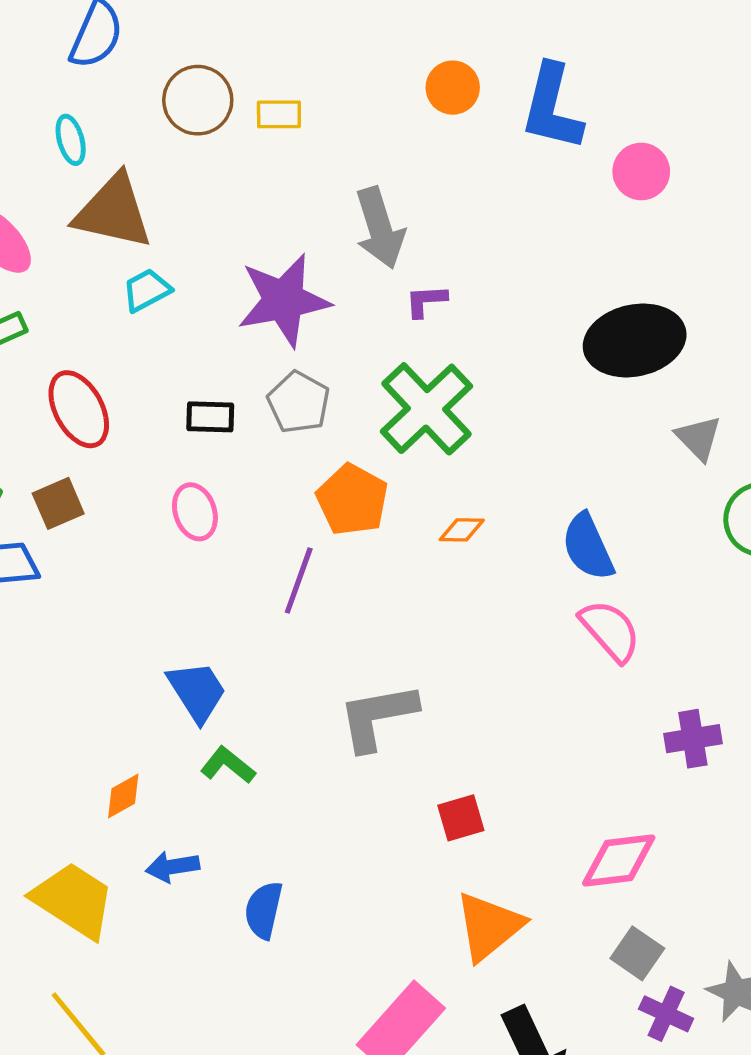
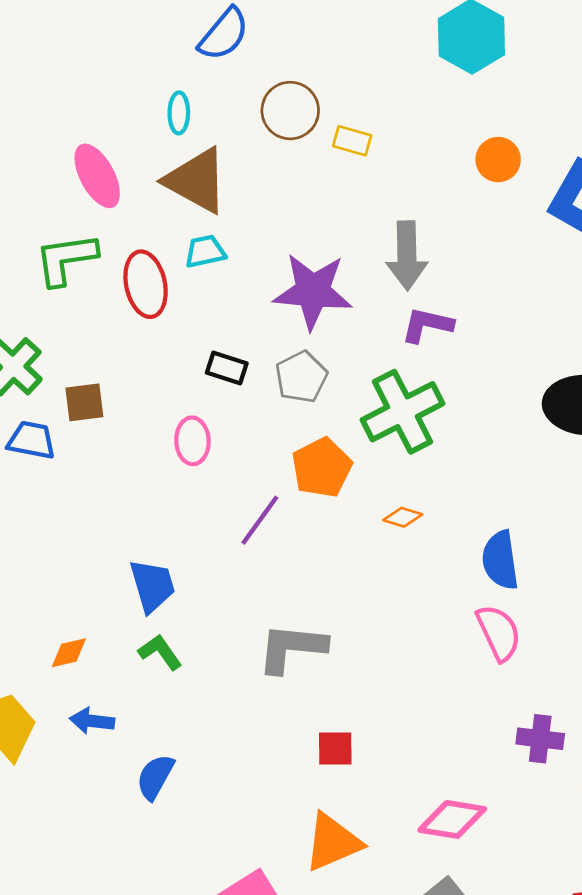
purple L-shape: (426, 301) -> (427, 325), size x1.4
red ellipse: (79, 409) -> (146, 284), moved

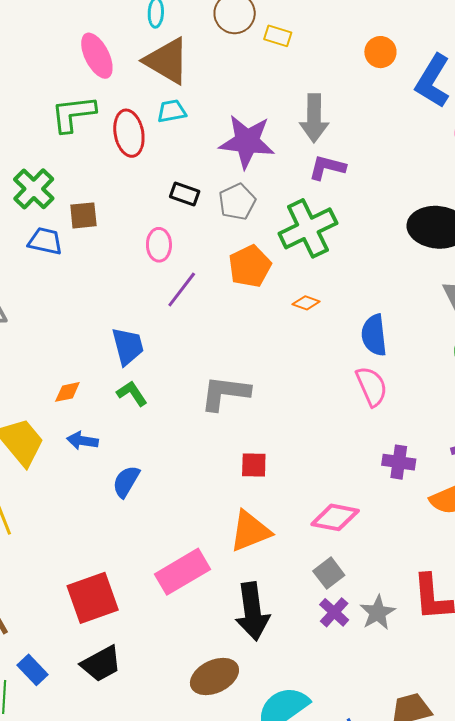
purple line: (260, 520) -> (182, 290), moved

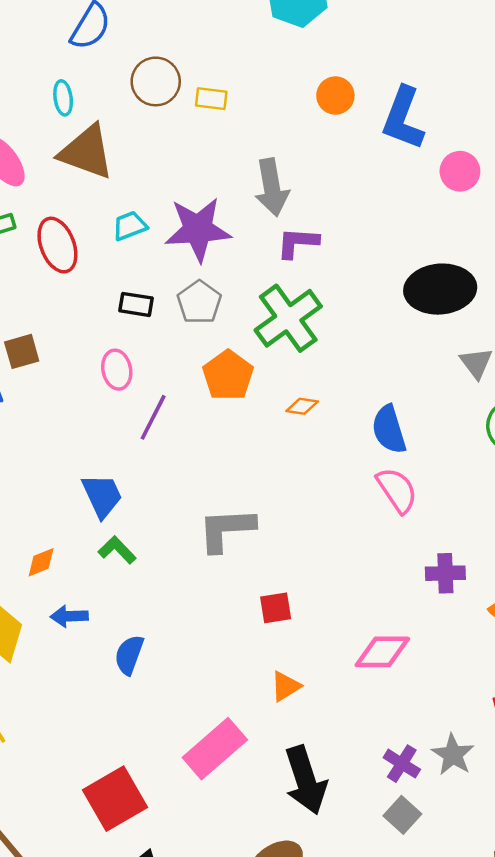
cyan trapezoid: (172, 111) -> (130, 226), moved
orange triangle: (250, 531) -> (286, 686), size x0.6
gray square: (329, 573) -> (402, 815), moved

